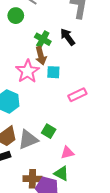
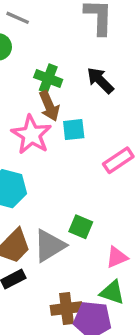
black arrow: (68, 37) -> (100, 80), moved

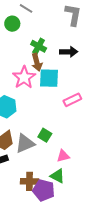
black arrow: (100, 80) -> (69, 52), turned 126
cyan square: (74, 130) -> (49, 78), size x1.5

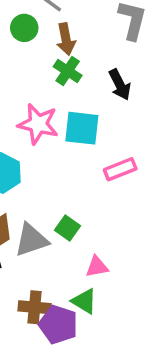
black arrow: (69, 52) -> (120, 85), turned 60
brown arrow: (37, 62) -> (66, 39), moved
pink star: (24, 77) -> (38, 124), turned -30

